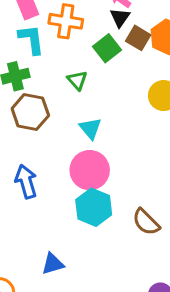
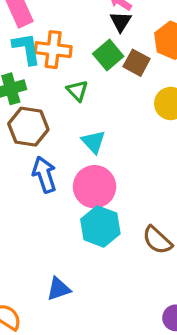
orange cross: (66, 21) -> (53, 50), moved
brown square: (138, 38) -> (137, 63), moved
blue arrow: (26, 181) -> (44, 175), moved

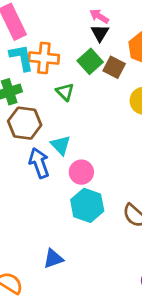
cyan triangle: (93, 142) -> (61, 145), moved
pink circle: (95, 187) -> (81, 172), size x0.7

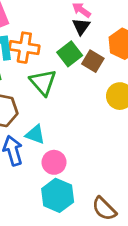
green triangle: (65, 92) -> (43, 82), size x1.5
cyan triangle: (61, 145) -> (35, 134), turned -30

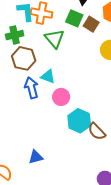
green square: (70, 54) -> (74, 18), turned -30
cyan hexagon: (58, 195) -> (79, 121), moved

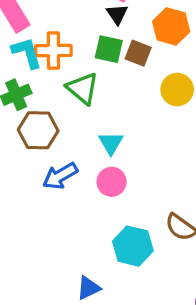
cyan triangle: (48, 76) -> (111, 143), moved, turned 49
blue arrow: (31, 88) -> (60, 176), turned -95
cyan hexagon: (79, 121) -> (133, 246), moved

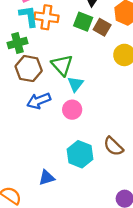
green triangle: (83, 88) -> (62, 65), moved

